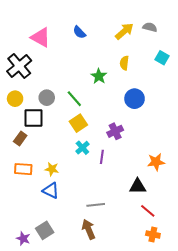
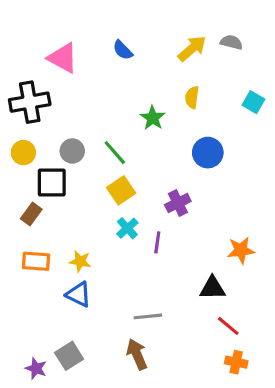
cyan square: (162, 58) -> (253, 102), moved
black cross: (19, 66) -> (30, 102), turned 30

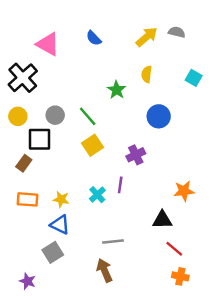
black cross: (30, 102) -> (23, 78), turned -32
cyan cross: (127, 228) -> (97, 195), moved
gray square: (69, 356) -> (53, 252), moved

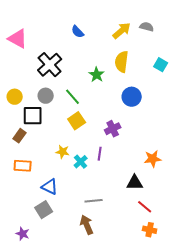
pink triangle: (48, 44) -> (18, 39), moved
yellow semicircle: (147, 74) -> (122, 62), size x1.5
black cross: (23, 78) -> (50, 65), moved
yellow star: (61, 199) -> (63, 152), moved

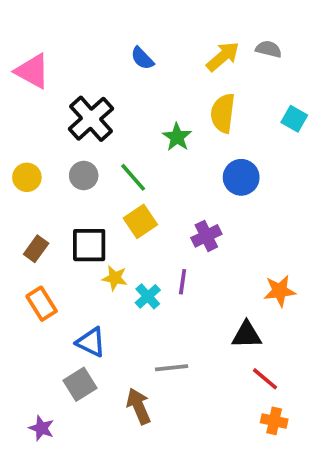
black square: (33, 116) -> (89, 245), moved
orange rectangle: (23, 166) -> (42, 304), turned 54
brown arrow: (87, 225) -> (139, 406), moved

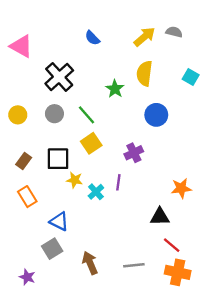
gray line: (172, 368) -> (134, 265), moved
orange cross: (274, 421) -> (178, 272), size x1.5

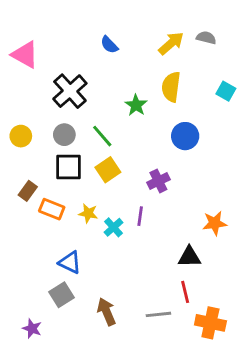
black square: (58, 159) -> (69, 167), moved
orange rectangle: (27, 197) -> (52, 209), moved, turned -36
red line: (172, 245) -> (185, 292), moved, turned 36

